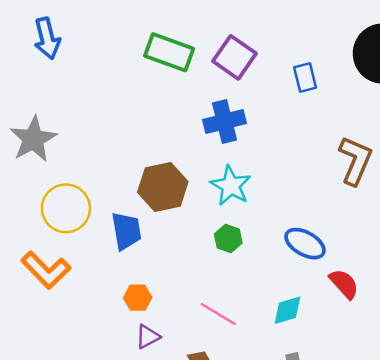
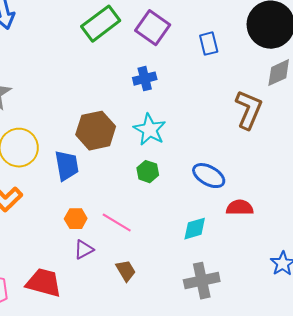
green rectangle: (169, 52) -> (101, 24), turned -57
blue cross: (224, 121) -> (145, 79), size x0.7
red semicircle: (344, 284) -> (240, 208), turned -48
pink line: (218, 314) -> (117, 223), moved

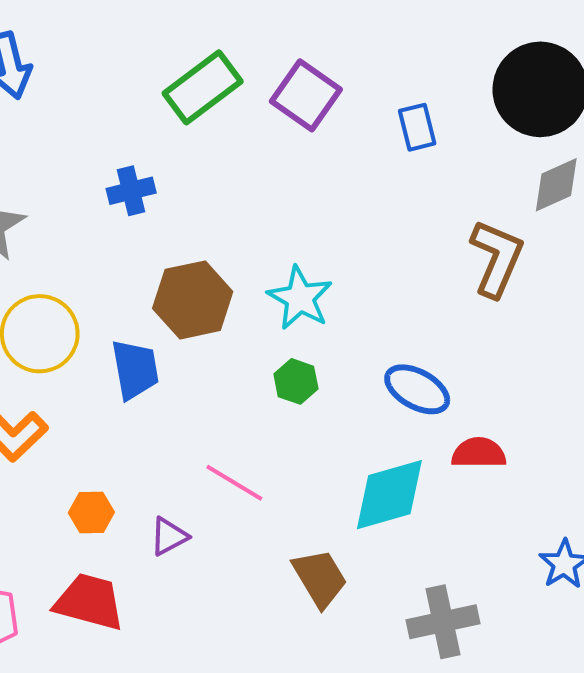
blue cross: (145, 79) -> (131, 191), moved
orange hexagon: (76, 219) -> (91, 512), moved
cyan diamond: (195, 229) -> (389, 495), size x1.6
brown trapezoid: (126, 271) -> (320, 578), moved, size x1.4
gray cross: (202, 281) -> (443, 622), moved

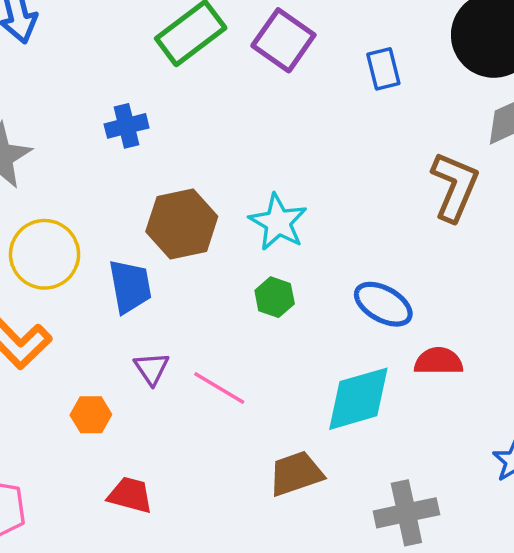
purple triangle: (169, 536) -> (151, 368), moved, turned -36
brown trapezoid: (320, 578) -> (296, 474), turned -78
red trapezoid: (89, 602) -> (130, 495), moved, size x0.7

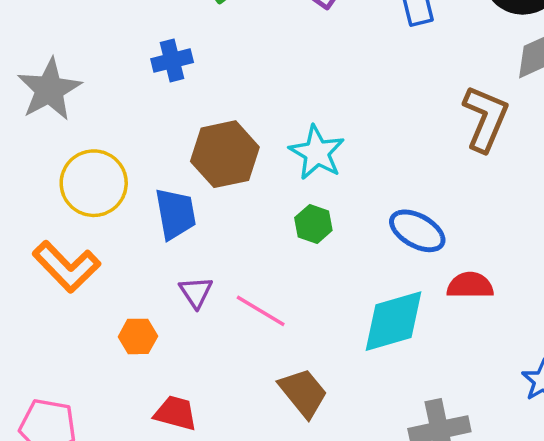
brown trapezoid: (296, 474) -> (303, 393), moved, turned 70

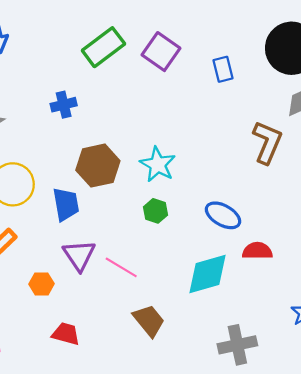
purple triangle: (196, 292) -> (79, 255), size x1.5

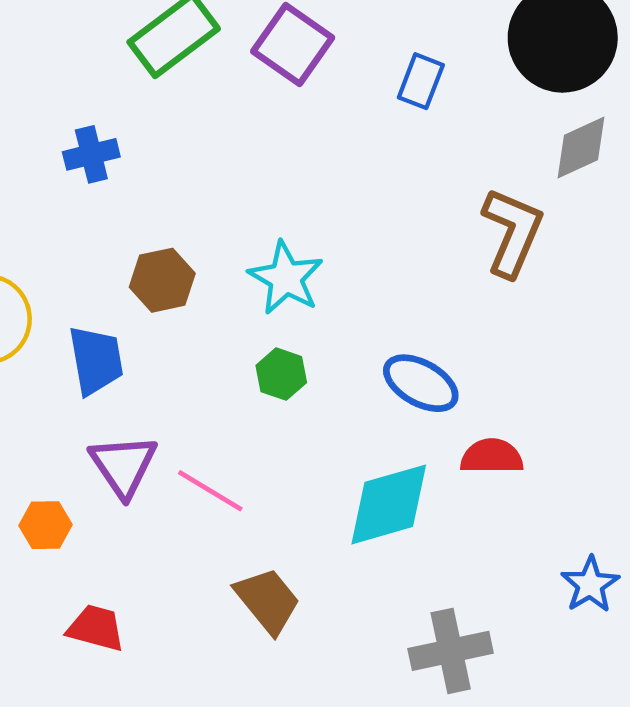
blue rectangle: (223, 69) -> (421, 81), turned 35
brown hexagon: (98, 166) -> (162, 280), size x0.7

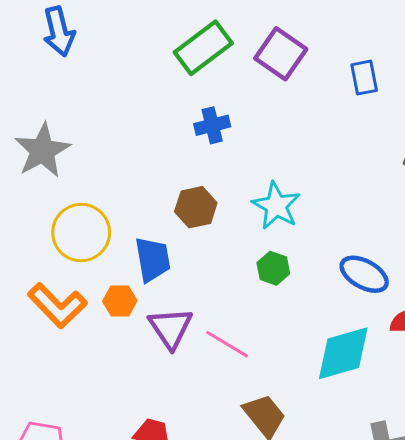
blue rectangle: (421, 81) -> (364, 78), turned -32
blue cross: (91, 154) -> (212, 125), moved
orange hexagon: (46, 525) -> (120, 301), moved

